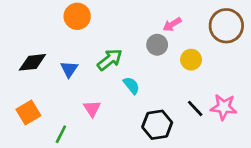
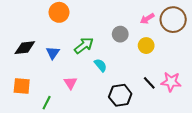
pink arrow: (172, 24) -> (147, 19), moved
orange square: (28, 113) -> (22, 86), turned 36

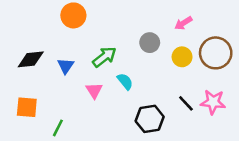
brown circle: (173, 20) -> (216, 53), moved
pink triangle: (70, 83) -> (94, 90), moved

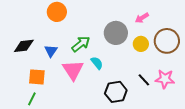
gray circle: (150, 43) -> (116, 33), size x1.5
pink triangle: (94, 90) -> (73, 70), size x1.6
orange square: (27, 107) -> (37, 77), moved
green line: (58, 128) -> (32, 99), moved

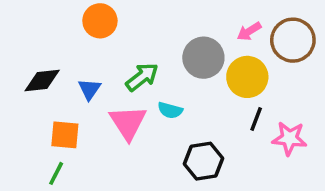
brown circle: (167, 41) -> (293, 40), moved
yellow circle: (141, 44) -> (247, 77), size x1.5
cyan semicircle: (97, 63) -> (170, 110), turned 144
black line: (144, 80) -> (256, 119), moved, turned 64

